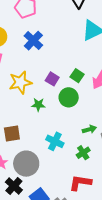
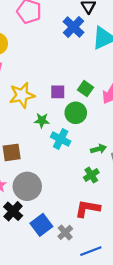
blue cross: (33, 41) -> (73, 27), moved
purple square: (52, 79) -> (58, 92), turned -32
cyan cross: (55, 141) -> (61, 139), moved

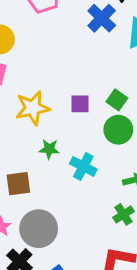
green circle: (76, 113) -> (118, 130), moved
green star: (42, 120) -> (49, 149), moved

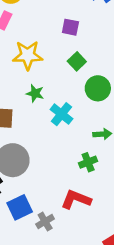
green square: (117, 100) -> (77, 61), moved
purple square: (80, 104) -> (70, 27), moved

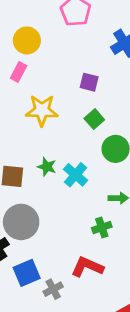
green star: (35, 93) -> (47, 167), moved

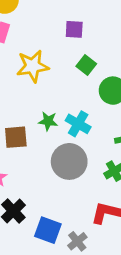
gray circle: (21, 222) -> (69, 161), moved
blue square: (27, 273) -> (48, 230), turned -36

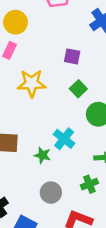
green star: (48, 121) -> (42, 155), moved
gray circle: (69, 161) -> (51, 193), moved, size x0.7

